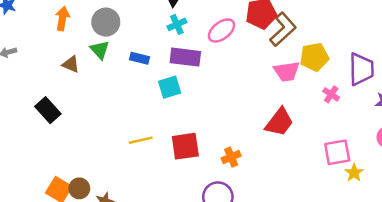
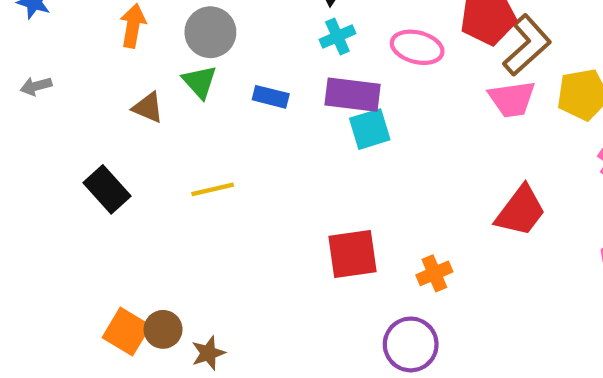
pink ellipse: (221, 31) -> (417, 47), turned 52
pink trapezoid: (287, 71) -> (512, 99), moved
cyan square: (170, 87) -> (370, 129), moved
yellow line: (141, 140) -> (213, 189), moved

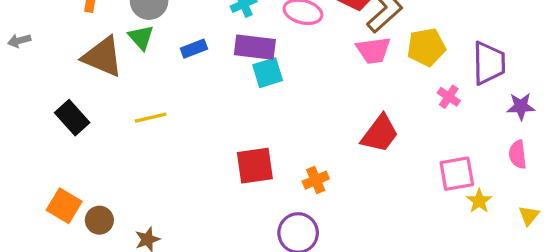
blue rectangle: (271, 97) -> (194, 49), turned -35
brown triangle: (148, 108) -> (103, 57), size x1.8
brown circle: (163, 329) -> (99, 220), moved
orange square: (126, 332) -> (64, 206), moved

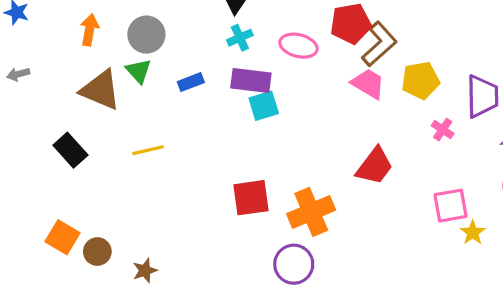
pink trapezoid: (373, 50) -> (368, 84), turned -141
orange cross: (316, 180) -> (311, 212), size x1.8

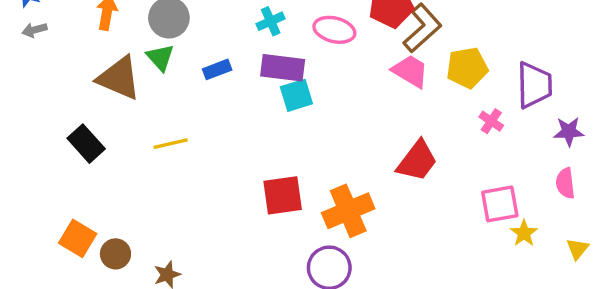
gray arrow: (18, 74) -> (34, 30), moved

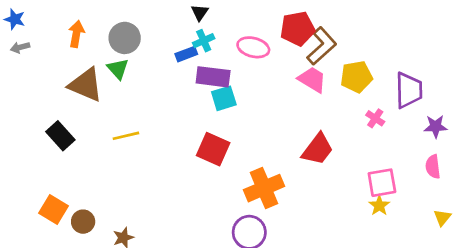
blue rectangle: (217, 69) -> (186, 54), moved
red square: (283, 195) -> (213, 149), moved, turned 32
yellow star: (524, 233) -> (379, 205), moved

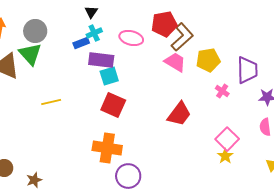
green triangle: (118, 69) -> (30, 54), size x1.4
yellow line: (126, 136) -> (51, 102), moved
red square: (213, 149) -> (113, 105), moved
pink square: (382, 183) -> (227, 139), turned -35
orange cross: (264, 188) -> (107, 148), moved, turned 32

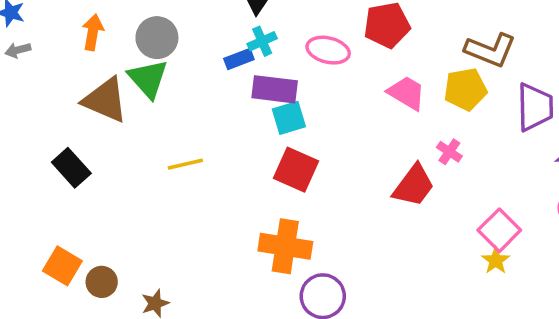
brown L-shape: (182, 37) -> (490, 50), moved, turned 64
pink cross: (222, 91) -> (449, 152), moved

